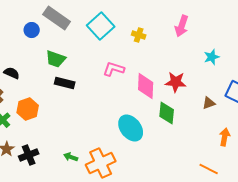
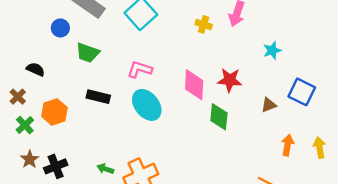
blue circle: (32, 30) -> (60, 28), moved
yellow cross: (139, 35) -> (204, 24), moved
pink L-shape: (114, 69) -> (140, 69), moved
black rectangle: (65, 83) -> (98, 97), moved
cyan ellipse: (131, 128) -> (147, 105), moved

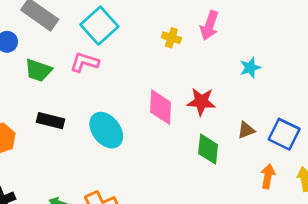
pink L-shape: (140, 69) -> (84, 62), moved
blue square: (302, 92) -> (284, 134), moved
green diamond: (219, 117) -> (208, 149), moved

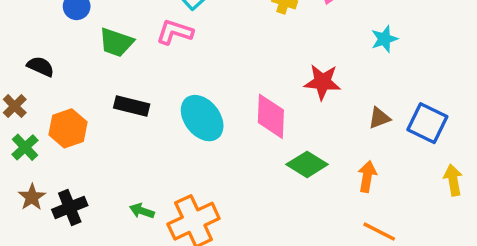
pink diamond: (161, 107) -> (271, 116), moved
green diamond: (208, 149) -> (307, 164), moved, turned -64
orange arrow: (268, 176) -> (367, 177), moved

